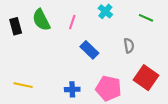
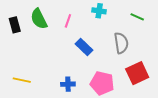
cyan cross: (105, 11) -> (99, 11), turned -32
gray semicircle: (129, 46) -> (121, 43), size x1.5
red square: (146, 78) -> (137, 73), turned 30

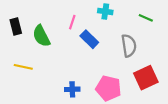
green semicircle: (39, 19) -> (41, 36), moved
blue rectangle: (84, 47) -> (89, 39), moved
yellow line: (22, 80) -> (23, 67), moved

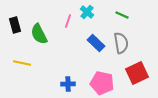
cyan cross: (105, 11) -> (87, 12), moved, turned 32
green line: (146, 18) -> (122, 15), moved
blue rectangle: (89, 39) -> (96, 43), moved

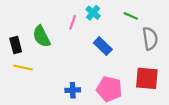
black rectangle: (15, 25) -> (16, 45), moved
gray semicircle: (121, 43) -> (150, 39), moved
red square: (137, 73) -> (147, 78), turned 30

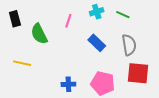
cyan cross: (93, 13) -> (97, 12), moved, turned 32
gray semicircle: (150, 39) -> (129, 45), moved
black rectangle: (16, 45) -> (15, 19), moved

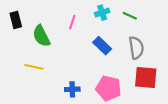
yellow line: (22, 63) -> (34, 67), moved

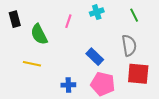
green line: (130, 16) -> (134, 15), moved, turned 40
blue rectangle: (102, 46) -> (95, 57), moved

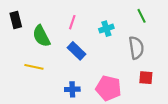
cyan cross: (97, 12) -> (106, 29), moved
blue rectangle: (95, 57) -> (77, 51), moved
red square: (138, 74) -> (146, 78), size x0.6

